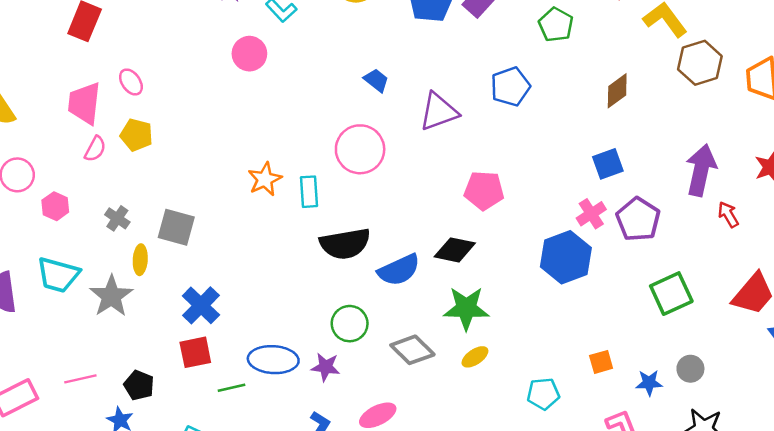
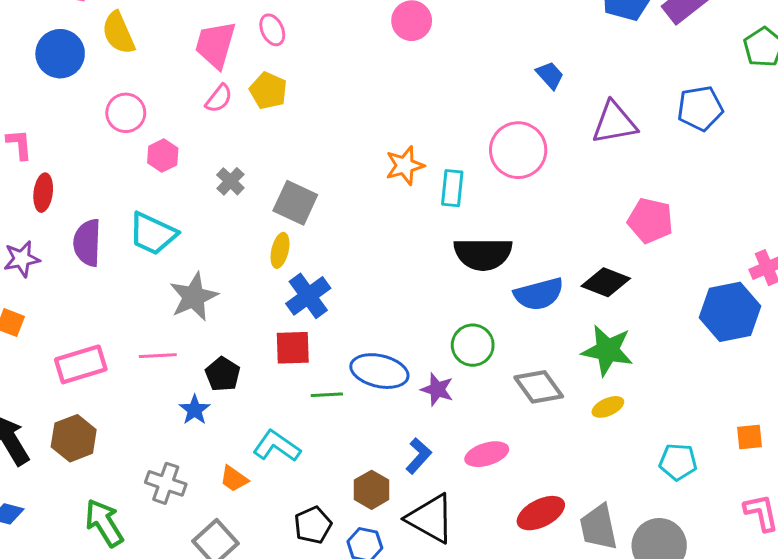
yellow ellipse: (140, 260) -> (280, 250), moved
gray star: (111, 296) -> (194, 297), moved

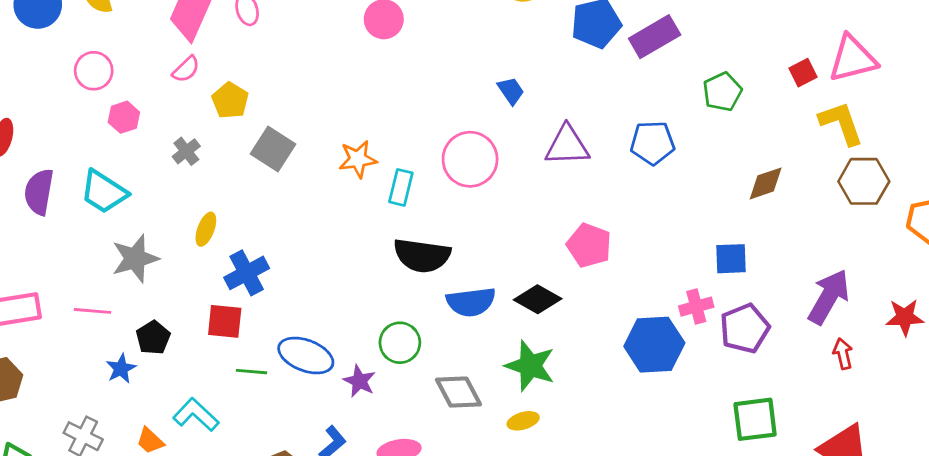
yellow pentagon: (268, 91) -> (230, 101), moved
gray square: (295, 203) -> (273, 149), moved
yellow ellipse: (280, 250) -> (206, 229), moved

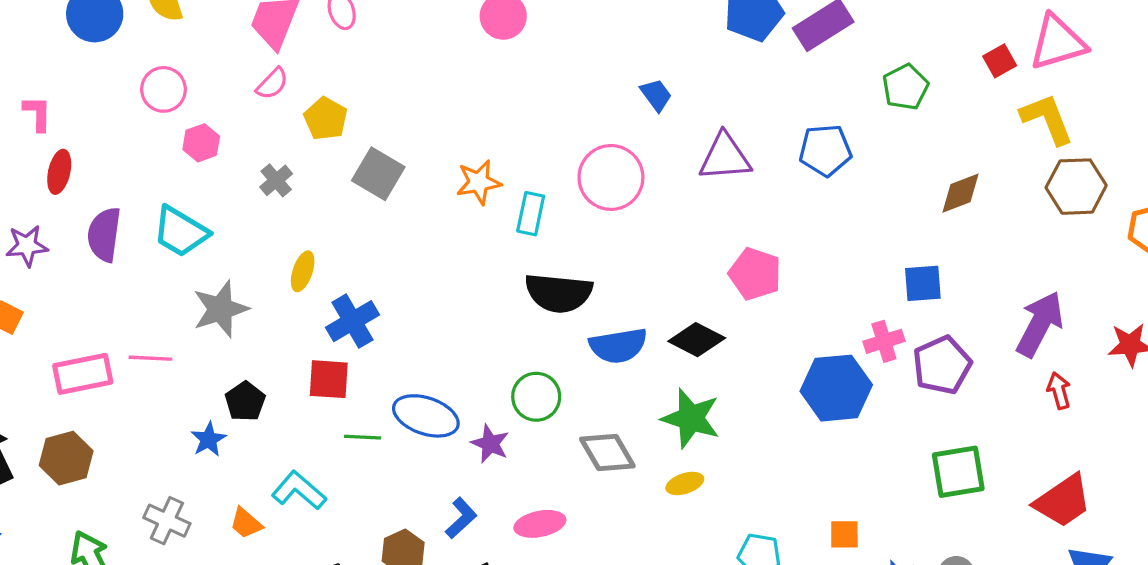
pink line: (92, 311) -> (151, 358), moved

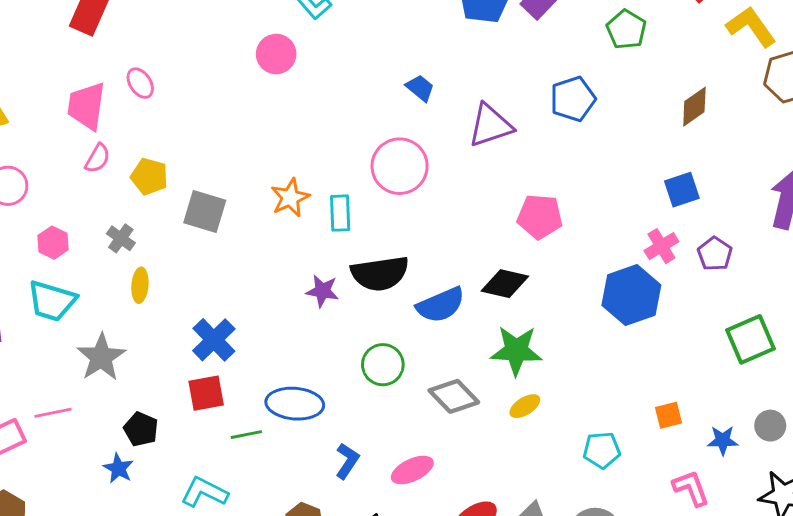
pink hexagon: (201, 143) -> (53, 243), moved
yellow ellipse: (303, 271) -> (140, 285), moved
purple pentagon: (942, 365) -> (715, 254), size x0.7
purple star: (490, 444) -> (322, 291), moved
blue L-shape: (461, 518) -> (347, 461), moved

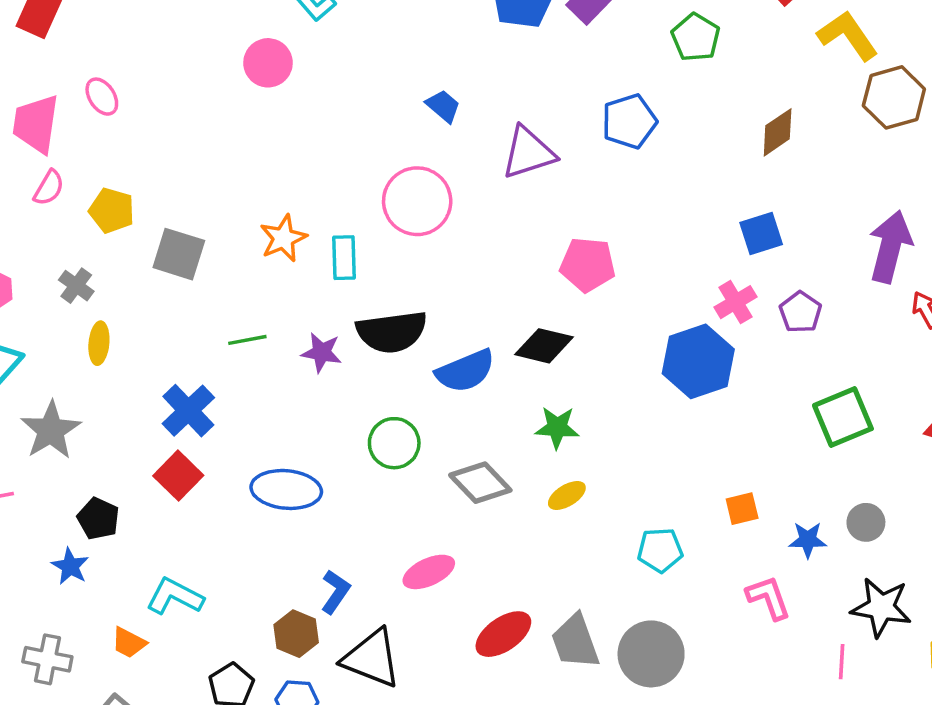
green star: (516, 350) -> (557, 428), size x0.7
red square: (206, 393) -> (178, 476), turned -36
green line: (246, 435) -> (247, 340), moved
blue L-shape: (347, 461) -> (335, 592), moved

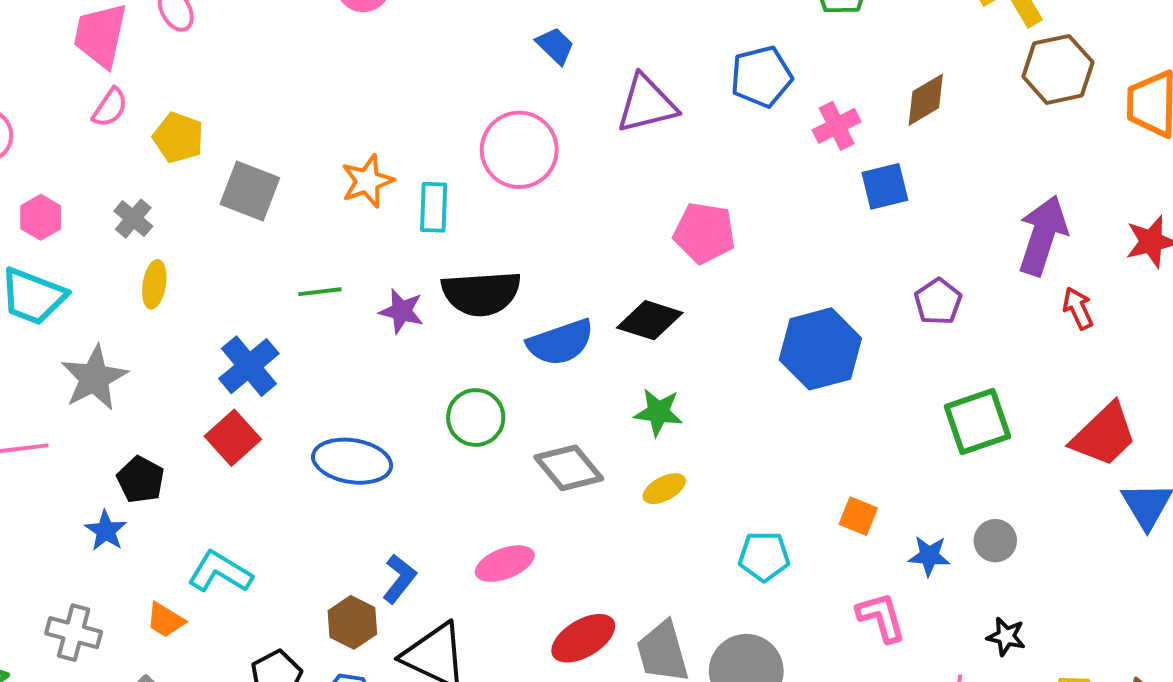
blue square: (761, 233) -> (885, 186), moved
pink cross: (735, 302) -> (837, 126), moved
orange square: (742, 509) -> (858, 516), turned 32
black star: (881, 607) -> (1006, 636), size x0.6

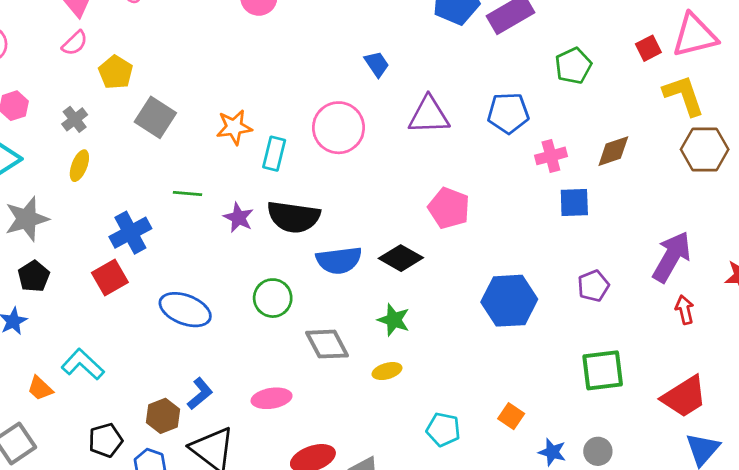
black pentagon: (141, 480) -> (34, 276), moved

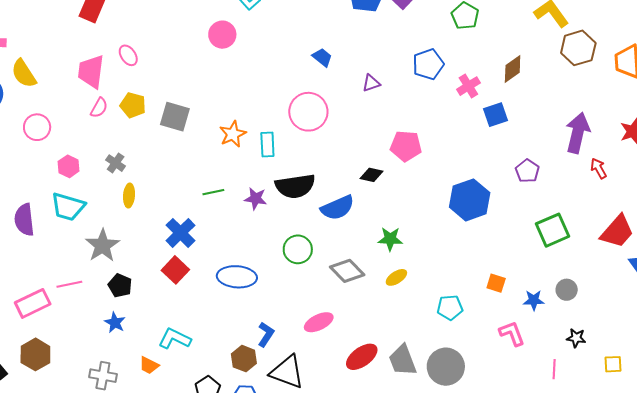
yellow pentagon: (116, 72) -> (133, 105), moved
purple triangle: (429, 115) -> (371, 83), size x0.6
gray square: (155, 117) -> (175, 117), moved
black diamond: (401, 258) -> (371, 175), moved, size x0.7

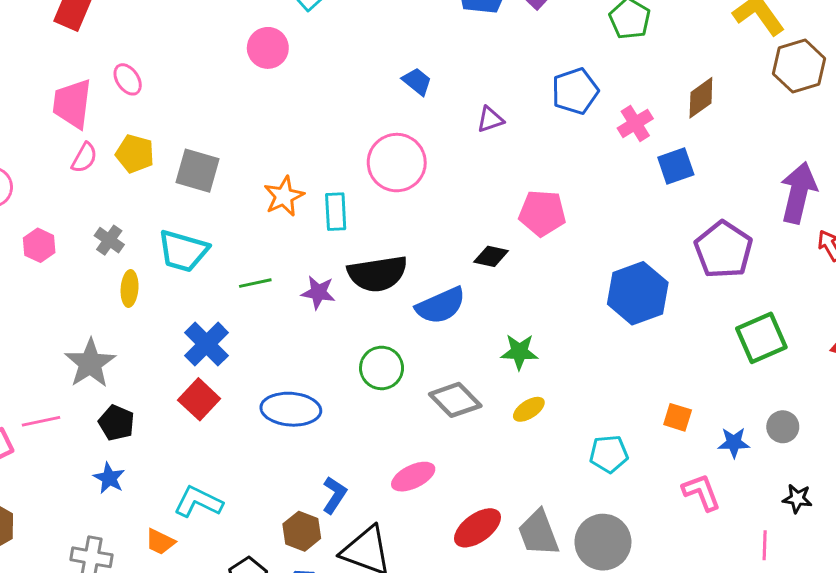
purple pentagon: (527, 171) -> (724, 250), size x1.6
cyan trapezoid: (68, 207) -> (183, 251), moved

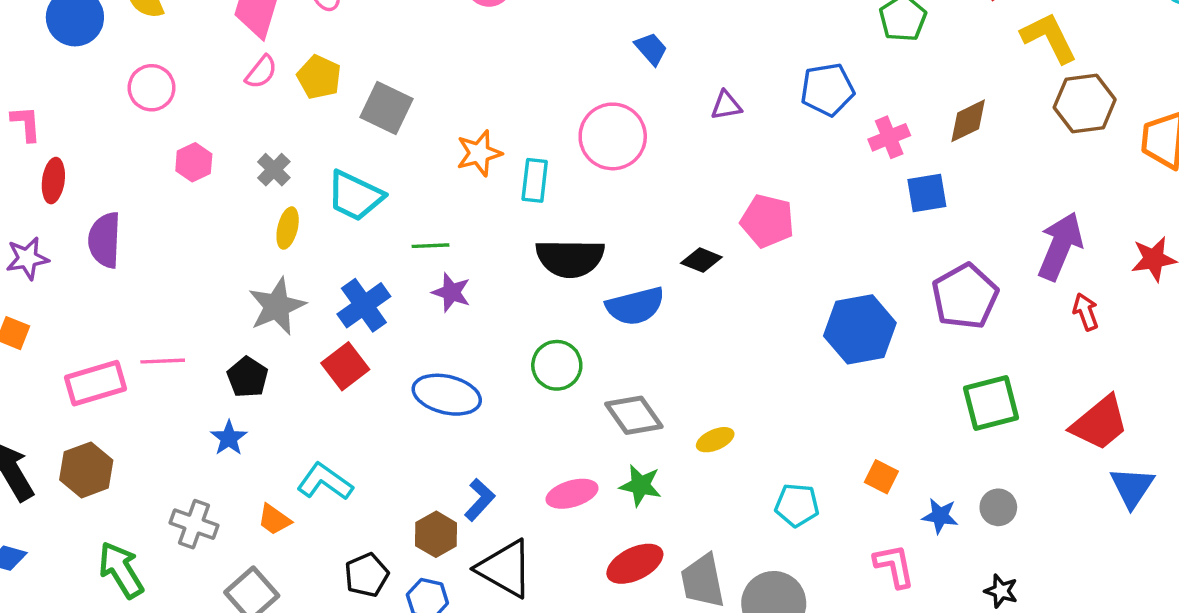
purple star: (318, 292) -> (451, 292), moved
green star: (519, 352) -> (641, 485), moved
gray star: (90, 363) -> (277, 306), moved

